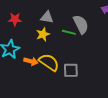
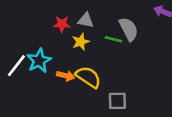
red star: (15, 19) -> (62, 24), moved
gray square: (71, 70) -> (117, 101), moved

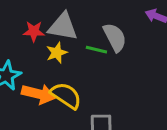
gray triangle: (86, 20) -> (63, 27), size x1.5
orange arrow: (66, 76) -> (38, 94), size x1.5

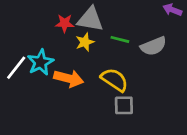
gray semicircle: (115, 37) -> (153, 46), moved, turned 95
yellow semicircle: (66, 96) -> (114, 80), moved

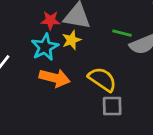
green line: (120, 39) -> (122, 33), moved
cyan star: (40, 62) -> (45, 47), moved

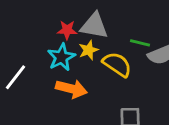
yellow semicircle: (102, 79) -> (117, 64), moved

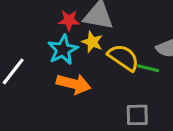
green line: (140, 43) -> (148, 68), moved
yellow star: (89, 50) -> (92, 42), turned -30

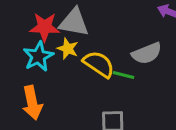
red star: (69, 20) -> (45, 27), size x1.4
orange arrow: (74, 84) -> (32, 103), moved, turned 64

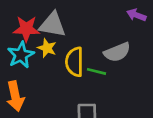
yellow semicircle: (99, 64) -> (74, 62), turned -124

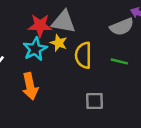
gray semicircle: (117, 52) -> (122, 27), moved
green line: (96, 71) -> (119, 61), moved

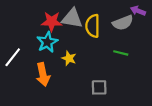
yellow star: (59, 43) -> (69, 58), moved
yellow semicircle: (83, 55) -> (93, 26), moved

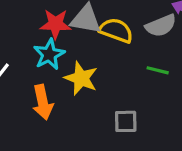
yellow semicircle: (93, 26) -> (116, 30), turned 110
yellow star: (69, 58) -> (81, 78), size x1.5

